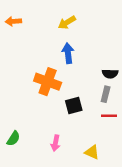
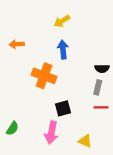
orange arrow: (13, 21) -> (17, 44), moved
black square: (74, 106) -> (63, 108), moved
pink arrow: (56, 143) -> (51, 133), size x1.5

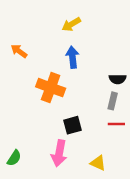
orange arrow: (17, 44) -> (19, 51), turned 40
green semicircle: (12, 128) -> (14, 158), moved

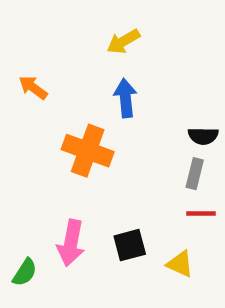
black square: (73, 125) -> (130, 245), moved
pink arrow: (59, 153) -> (71, 243), moved
yellow triangle: (98, 163) -> (180, 264), moved

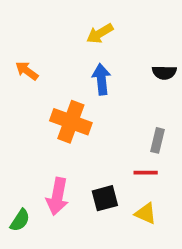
black semicircle: (203, 136) -> (164, 73), moved
red line: (201, 214) -> (146, 173), moved

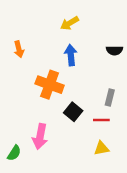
orange arrow: (27, 71) -> (19, 49), turned -140
black square: (105, 198) -> (73, 112), moved, turned -36
yellow triangle: (146, 213) -> (101, 148), turned -35

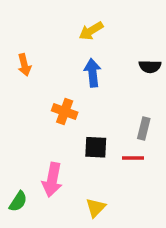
orange cross: (50, 85) -> (65, 111), size x0.7
black square: (73, 112) -> (96, 147), turned -36
yellow triangle: (101, 148) -> (96, 208), moved, turned -35

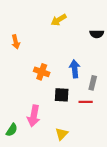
black semicircle: (150, 66) -> (97, 34), moved
blue arrow: (93, 73) -> (75, 69), moved

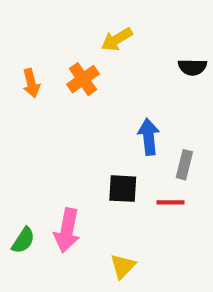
orange cross: (42, 72) -> (83, 79), moved, turned 35
green semicircle: (12, 130) -> (23, 240), moved

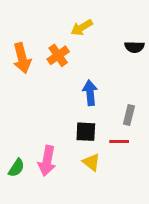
orange arrow: (31, 83) -> (22, 58), size x1.5
blue arrow: (149, 137) -> (90, 93), moved
yellow triangle: (123, 266) -> (91, 162), moved, turned -36

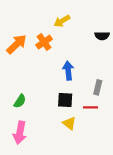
orange arrow: (22, 58) -> (17, 44), turned -120
pink arrow: (47, 161) -> (20, 133), moved
green semicircle: (16, 168) -> (20, 101), moved

